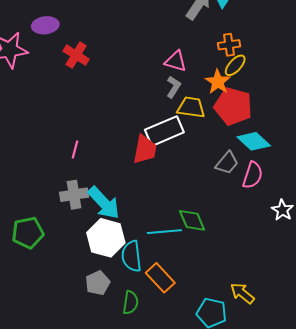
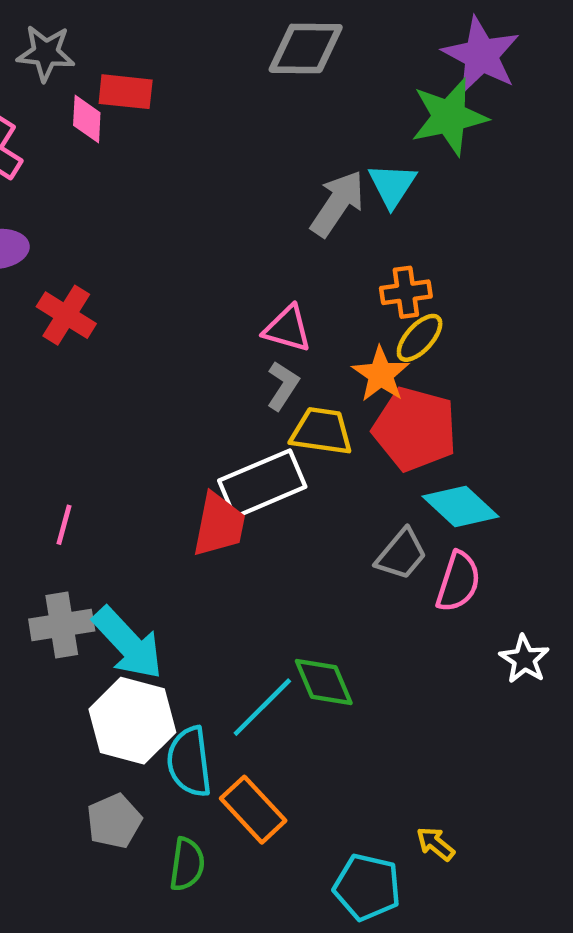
cyan line: (164, 232) -> (262, 707), turned -40
yellow arrow: (242, 293) -> (435, 844), size x0.7

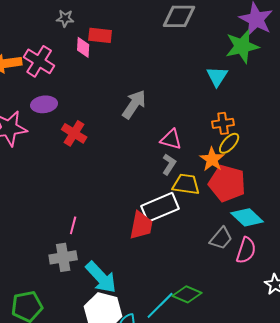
gray star: (46, 53) -> (65, 18), size x0.7
gray arrow: (337, 203) -> (134, 104), moved
gray cross: (62, 625) -> (63, 257), moved
green diamond: (324, 682) -> (187, 294), turned -44

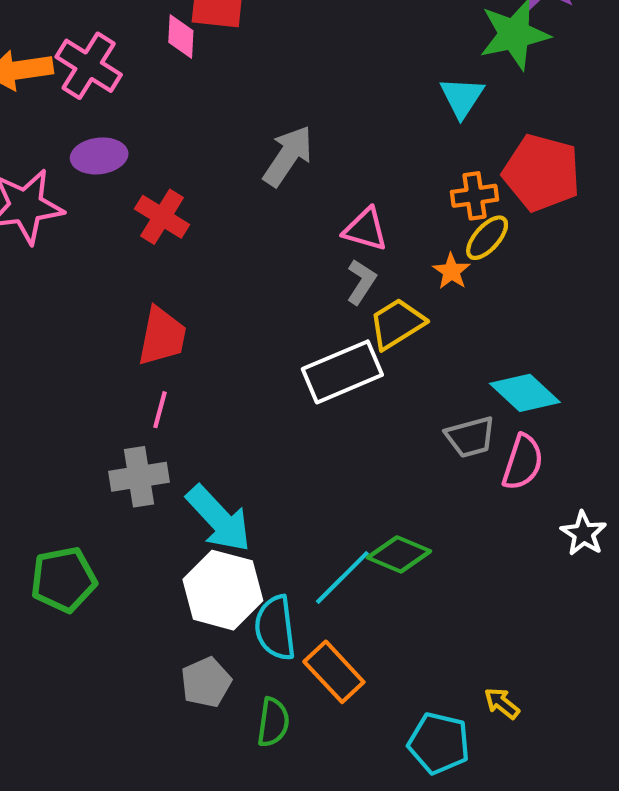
orange star: (212, 159) -> (451, 271), size x0.7
red pentagon: (227, 183) -> (542, 173), moved
yellow trapezoid: (186, 184) -> (397, 324), turned -40
red trapezoid: (141, 225) -> (162, 336), moved
gray trapezoid: (221, 238) -> (470, 437), turned 35

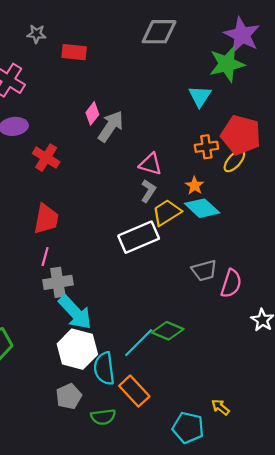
pink diamond: (181, 36) -> (92, 113), moved, turned 35
yellow ellipse: (487, 238) -> (234, 161), moved
cyan diamond: (525, 393) -> (202, 208), moved
gray cross: (139, 477) -> (58, 282), moved
green semicircle: (273, 722) -> (103, 417), turned 75

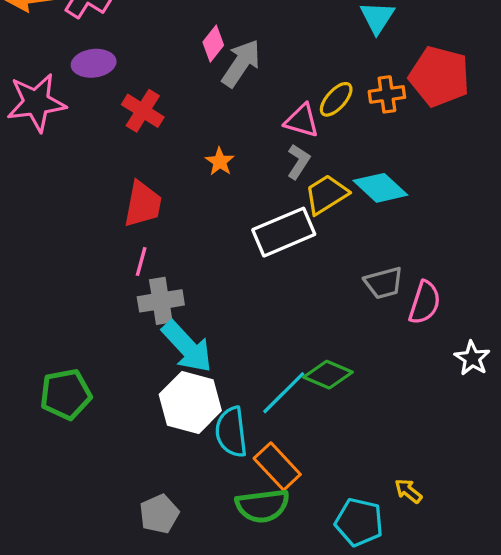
yellow ellipse: (234, 161) -> (336, 99), moved
orange star: (195, 186) -> (220, 162), moved
gray pentagon: (69, 396) -> (159, 514), moved
green semicircle: (103, 417) -> (262, 506), moved, size x1.4

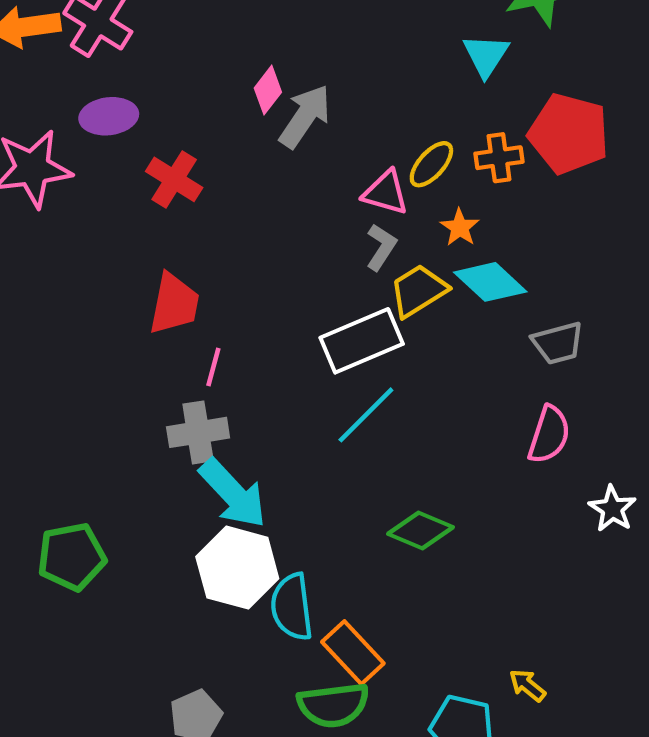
orange star: (220, 162) -> (460, 227), moved
pink line: (141, 262) -> (213, 367), moved
gray trapezoid: (384, 283) -> (558, 343), moved
cyan line: (284, 393) -> (366, 415), moved

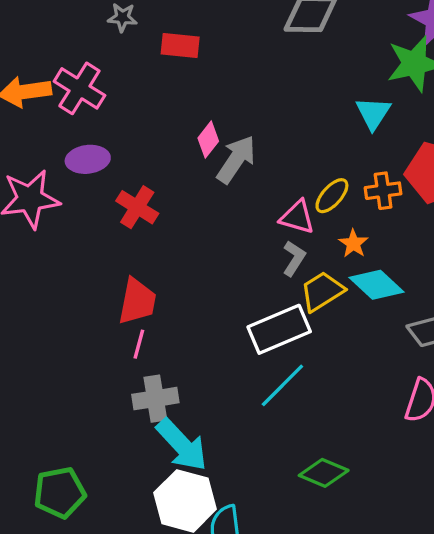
pink line: (213, 367) -> (139, 344), moved

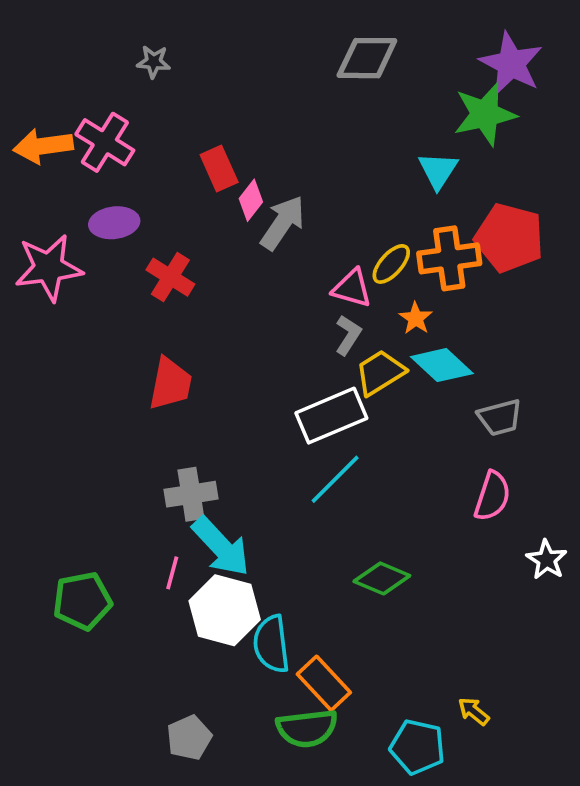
red rectangle: (180, 45) -> (219, 168), moved, turned 60
orange cross: (383, 191) -> (449, 258), size x1.5
pink line: (139, 344) -> (172, 573), moved

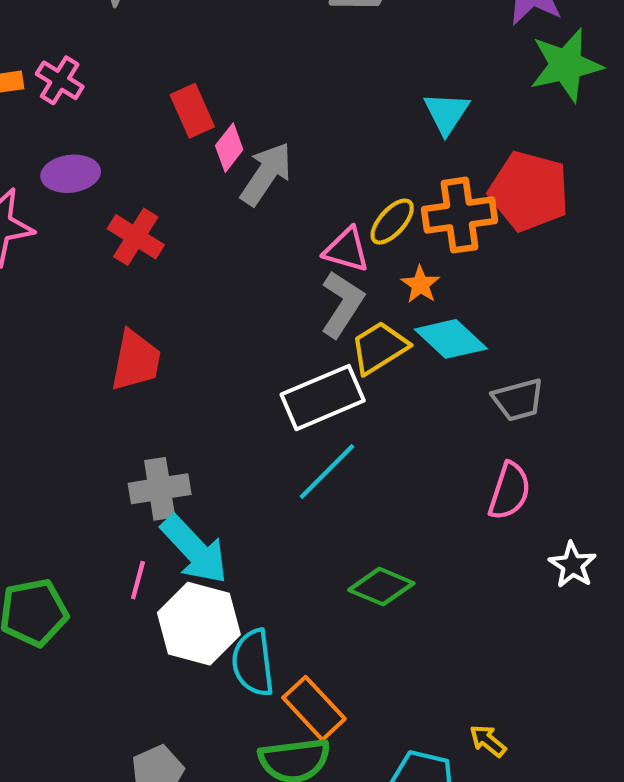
green star: (485, 114) -> (566, 65), moved
pink cross: (105, 142) -> (60, 80), size x0.7
gray L-shape: (348, 335) -> (342, 304), size x1.4

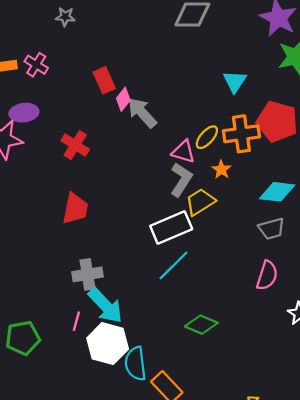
purple ellipse: (71, 174) -> (24, 113), moved
gray arrow: (266, 174) -> (142, 113), turned -76
cyan diamond: (451, 339) -> (277, 192), moved, turned -36

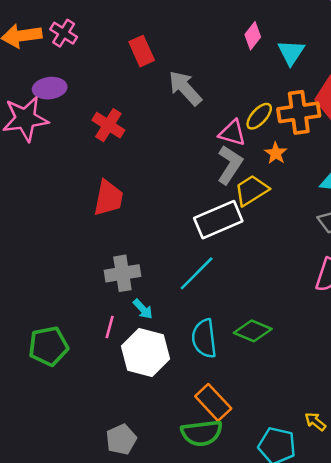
pink diamond: (123, 99) -> (253, 36), moved
cyan line: (173, 265) -> (197, 273), moved
cyan arrow: (105, 306) -> (143, 309), size x0.5
cyan semicircle: (135, 364) -> (204, 338), moved

